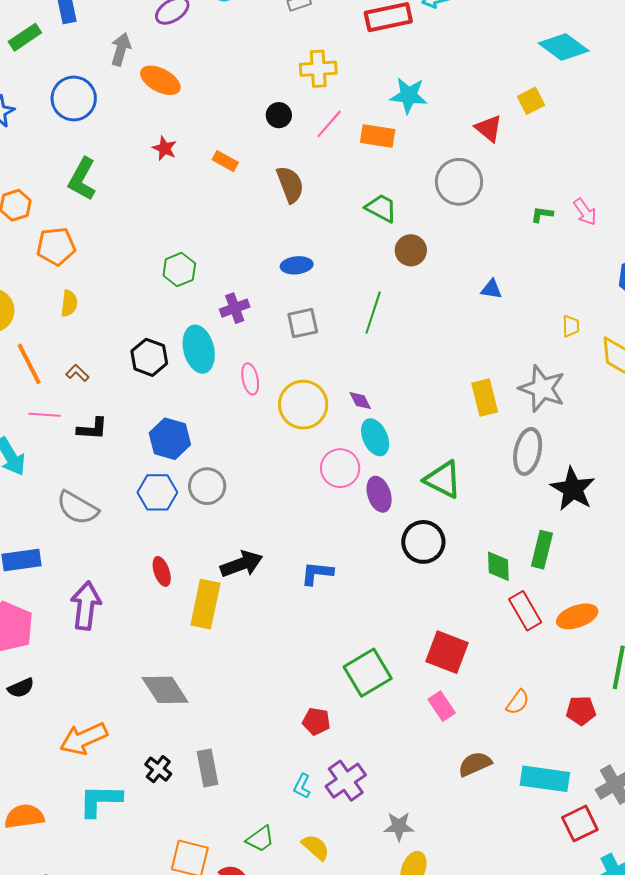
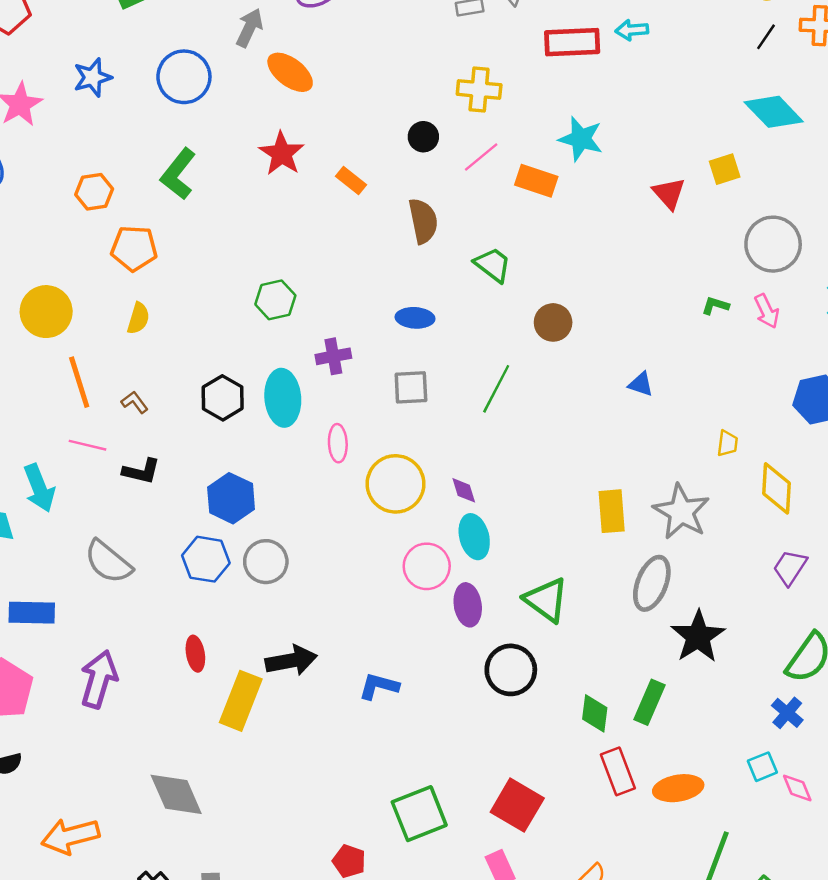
red star: (165, 148) -> (282, 154), size x1.5
gray circle: (459, 182) -> (773, 244), moved
green trapezoid: (381, 208) -> (493, 265), moved

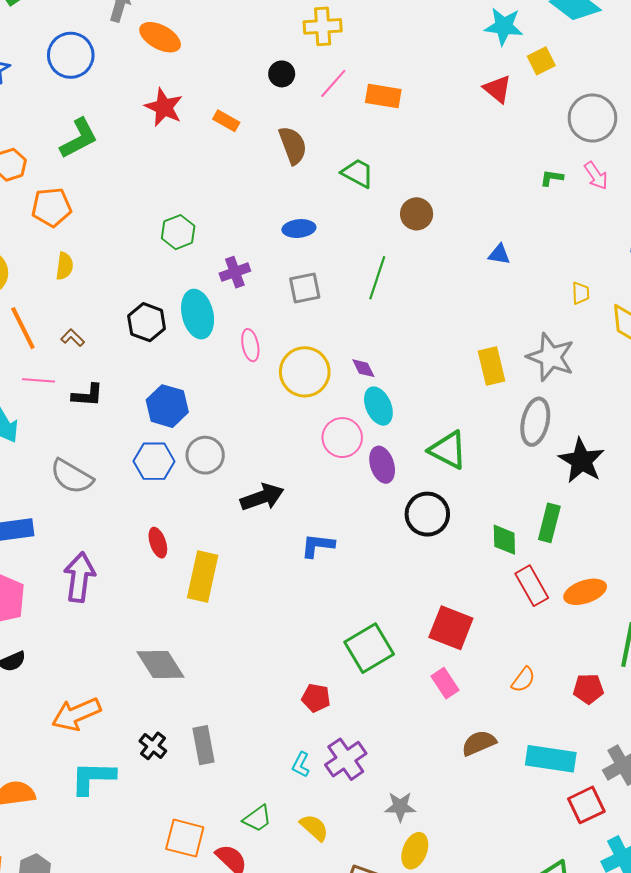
cyan star: (581, 139) -> (504, 26), moved
green L-shape: (178, 174) -> (79, 138), turned -147
black arrow: (291, 661) -> (262, 497), moved

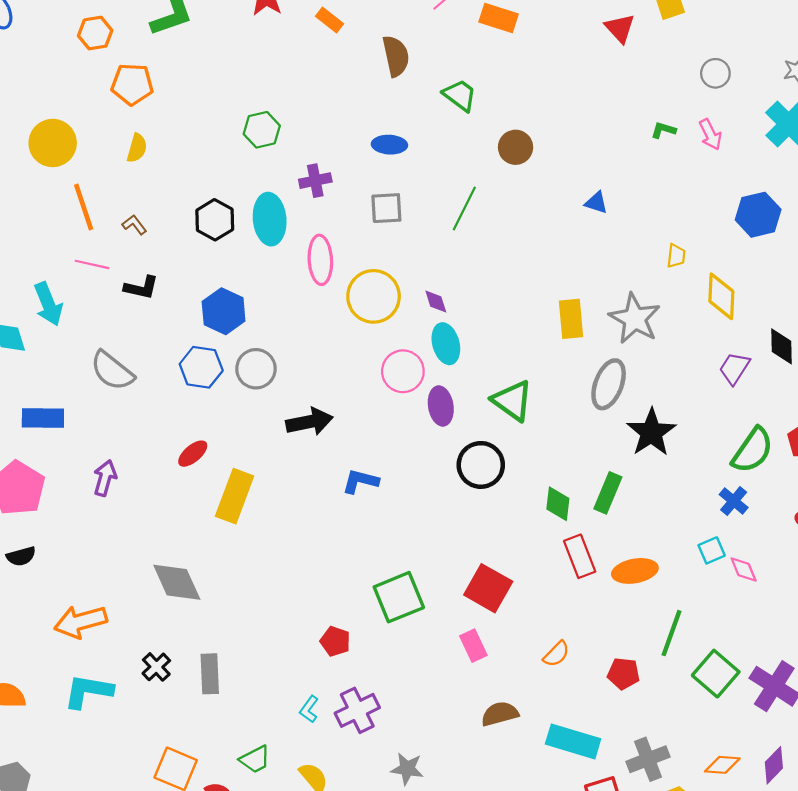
gray circle: (592, 118) -> (715, 73), size x0.6
pink ellipse: (250, 345) -> (320, 260), size x1.4
red ellipse: (158, 543) -> (193, 454), turned 60
purple arrow: (79, 577) -> (105, 478), size x0.7

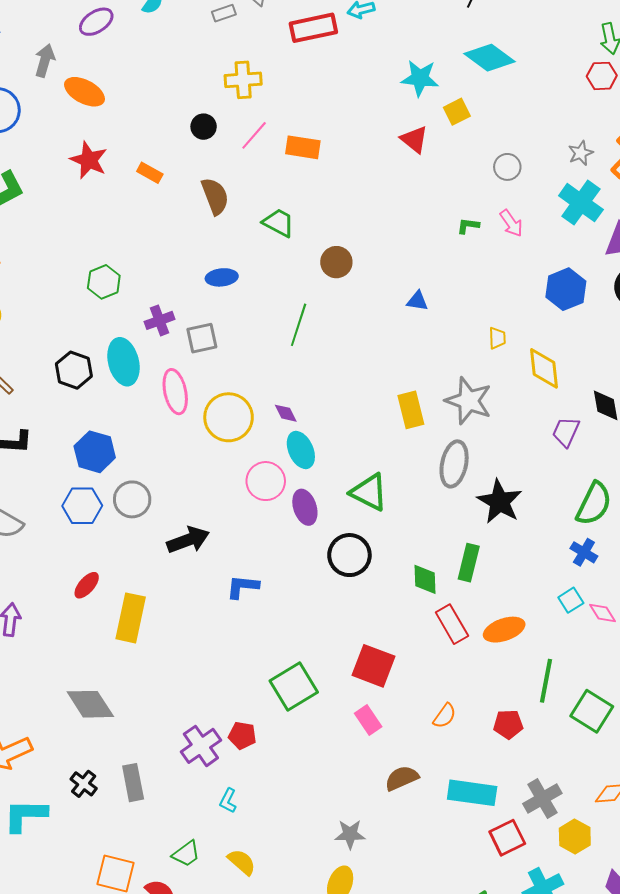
gray square: (386, 208) -> (202, 338), moved
purple cross: (357, 710) -> (201, 746), moved
gray star: (407, 769) -> (350, 834), moved

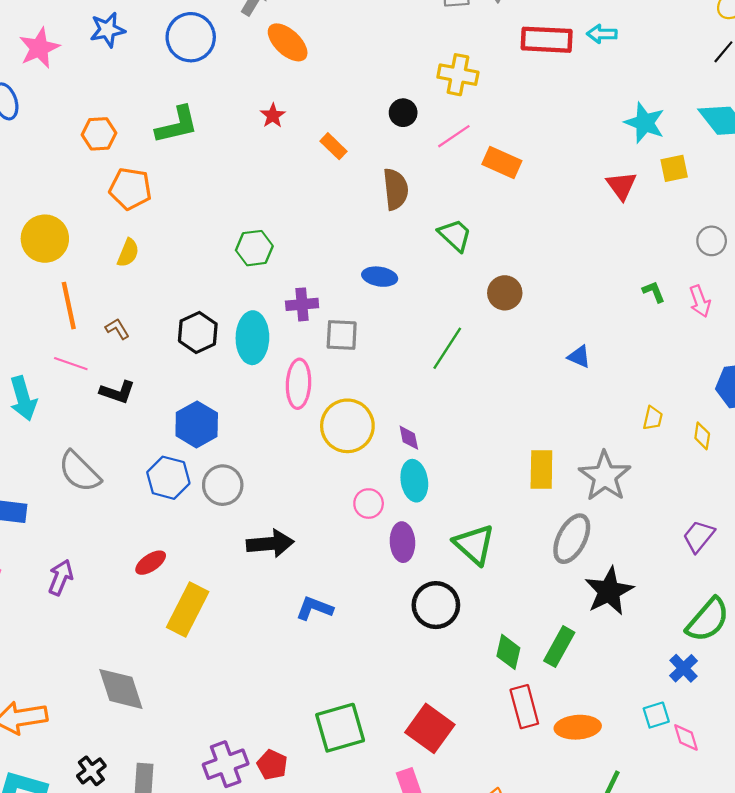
red star: (89, 160) -> (273, 116), size x0.6
green L-shape: (468, 226) -> (654, 292), turned 45
yellow diamond: (544, 368) -> (702, 436), moved, size x0.6
pink circle: (266, 481) -> (369, 504), size x0.7

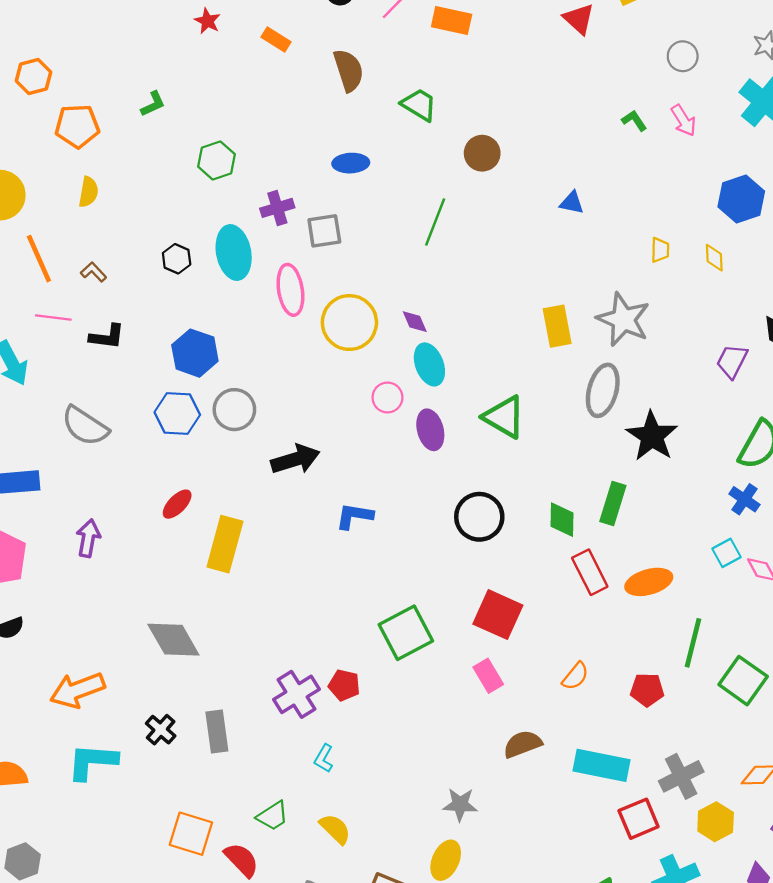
green L-shape: (177, 125) -> (153, 104), moved, size x0.6
black hexagon: (198, 332) -> (177, 259), size x0.7
black circle: (436, 605) -> (479, 517), moved

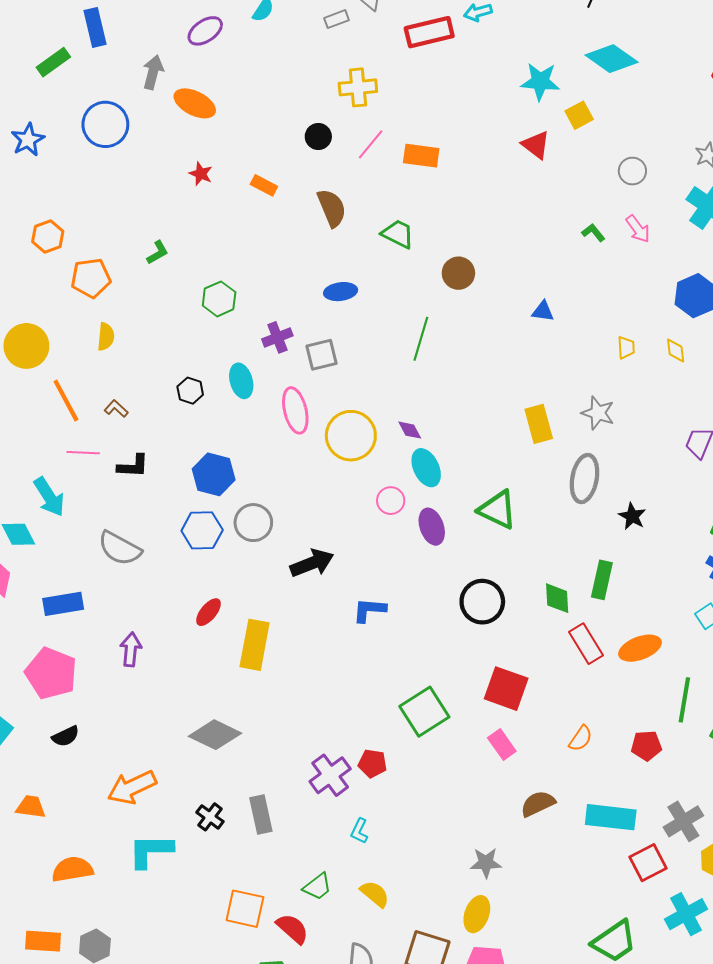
cyan ellipse: (234, 252) -> (241, 381), size x0.7
gray star: (623, 319) -> (598, 413), size x0.7
black star: (652, 436) -> (632, 516), size x0.6
gray diamond: (173, 640) -> (215, 735), turned -30

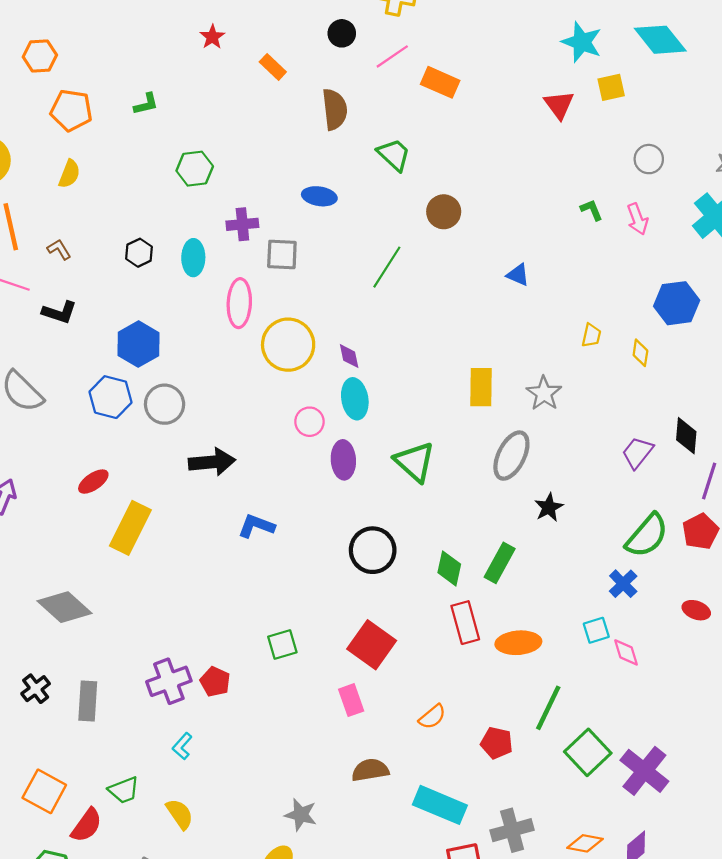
green square: (424, 712) -> (282, 644), size x0.6
red semicircle: (292, 929) -> (87, 825), turned 68

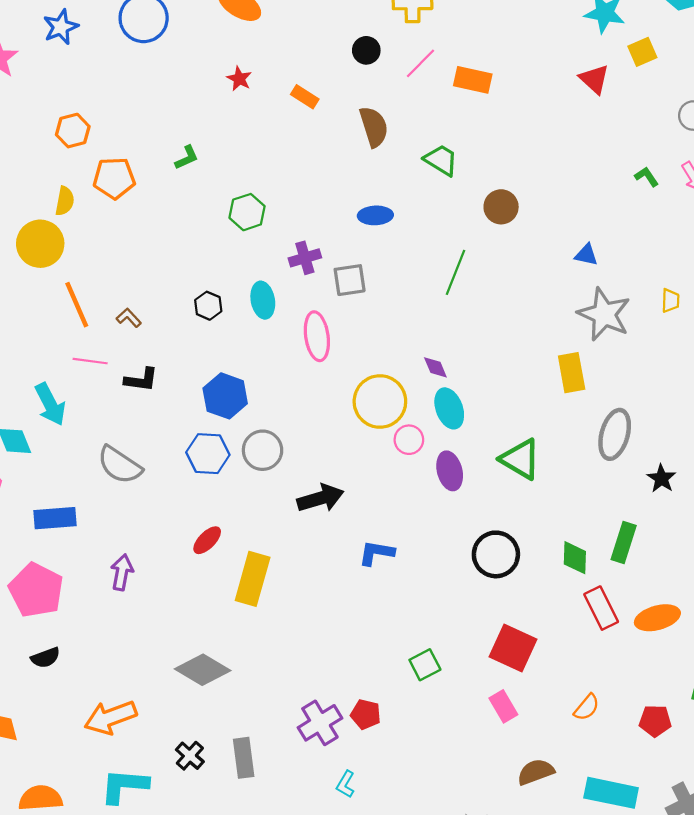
yellow semicircle: (69, 174) -> (65, 201), moved
yellow circle: (288, 345) -> (380, 401), moved
gray star: (544, 393) -> (604, 314), moved, size x1.5

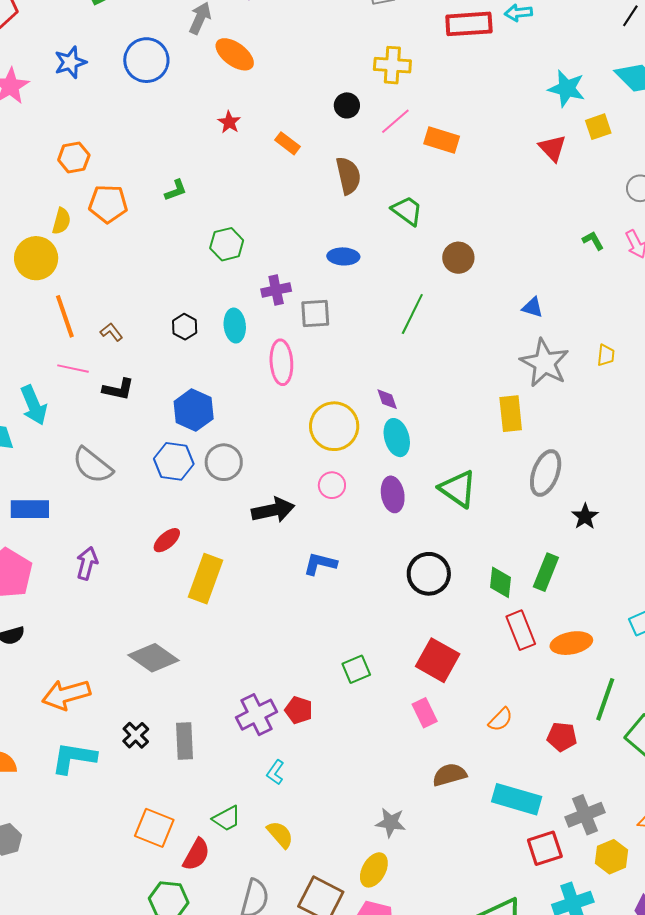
pink circle: (409, 440) -> (332, 485), moved

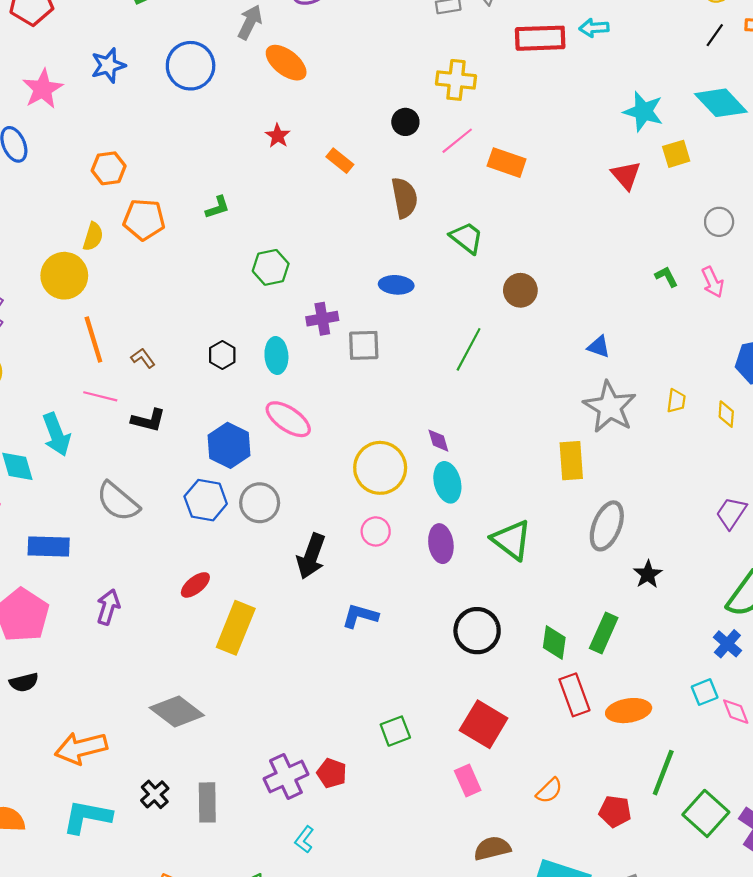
pink ellipse: (281, 362) -> (288, 419), moved, turned -54
black arrow: (273, 510) -> (311, 556), turned 120

